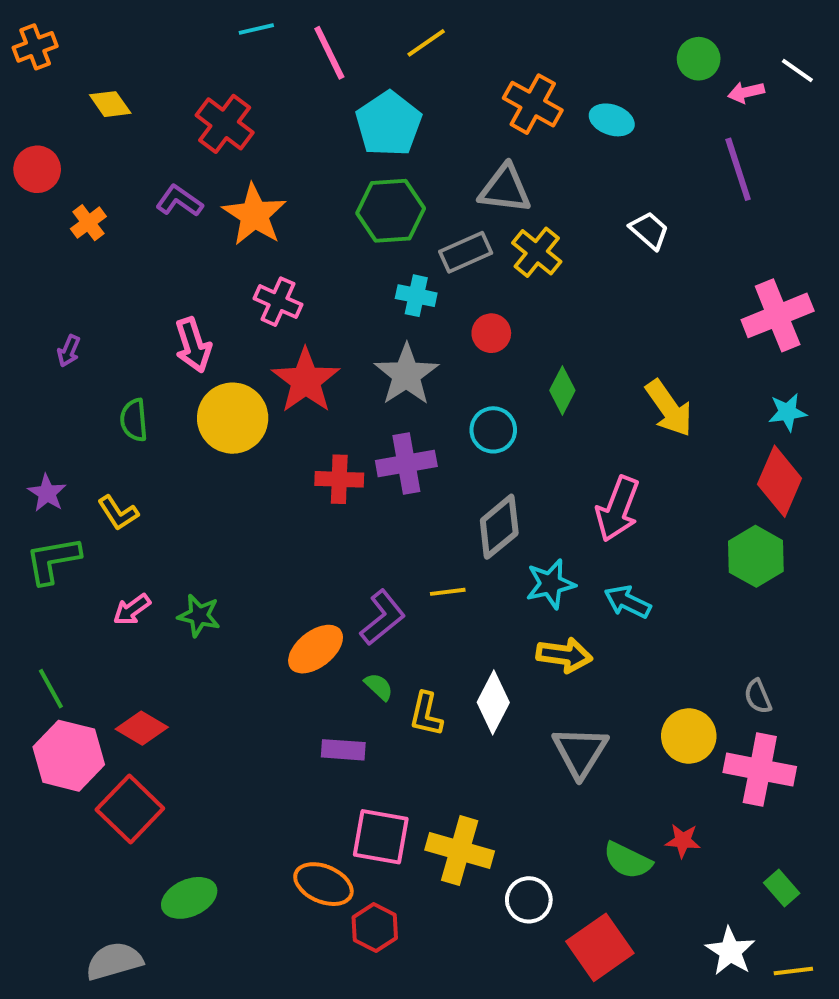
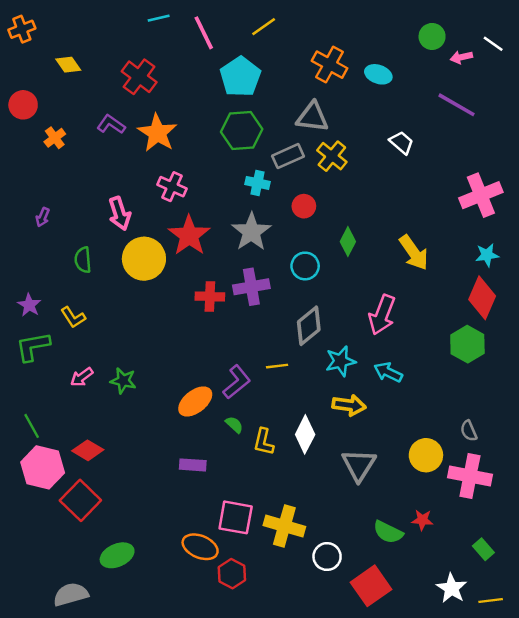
purple line: (738, 169) -> (456, 105), turned -42
purple rectangle: (343, 750) -> (193, 465), moved

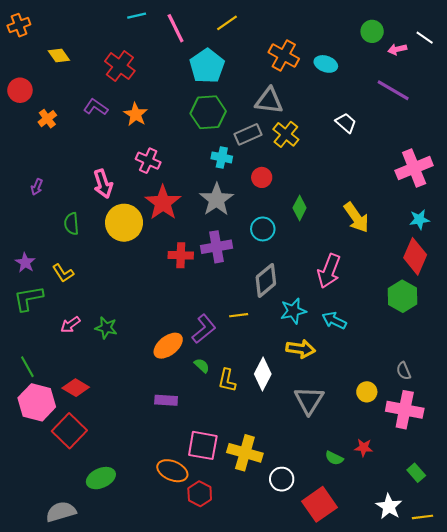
orange star: (157, 133) -> (136, 114), size x0.7
yellow circle: (426, 455) -> (367, 392), size x0.7
green semicircle: (388, 532) -> (334, 458), size x0.7

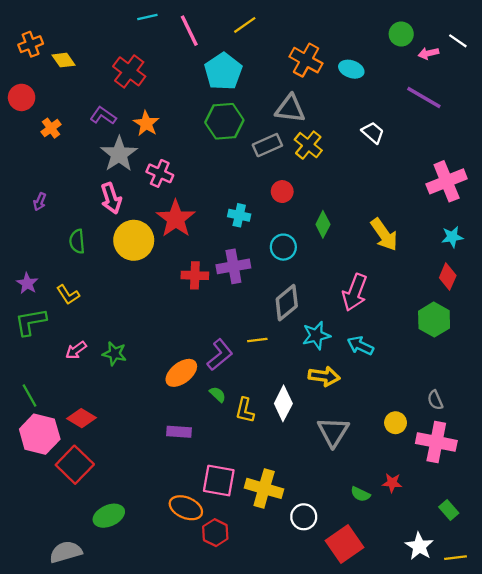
orange cross: (19, 25) -> (31, 44), moved
cyan cross: (222, 157) -> (239, 215), moved
gray star: (217, 200) -> (119, 154), moved
red diamond: (415, 256) -> (448, 277), size x0.7

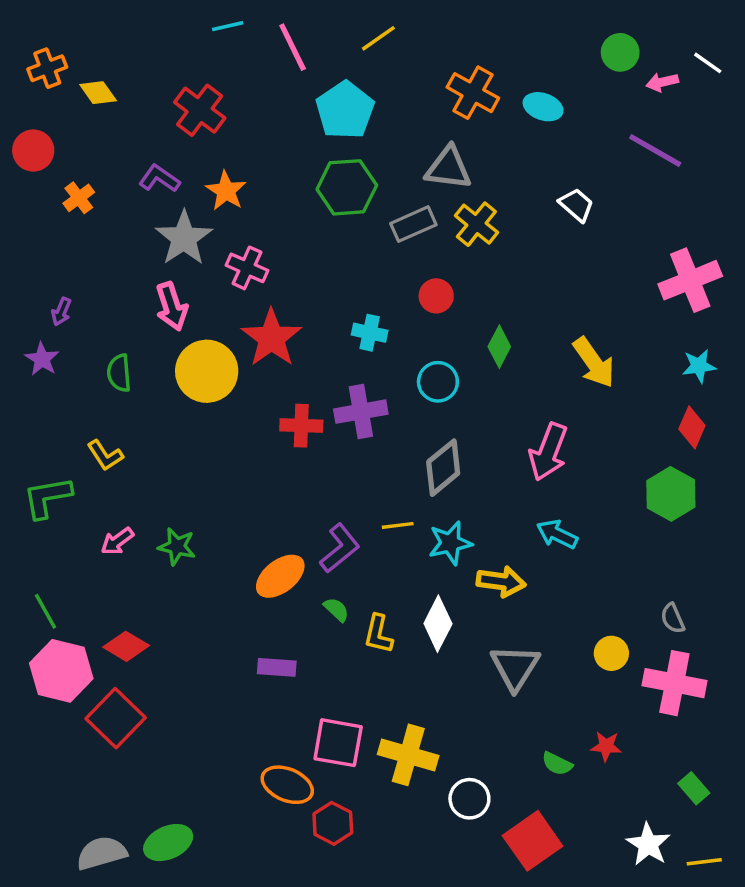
purple star: (27, 283) -> (42, 359), moved
cyan star: (316, 335) -> (450, 543), moved
green ellipse: (109, 516) -> (168, 843), moved

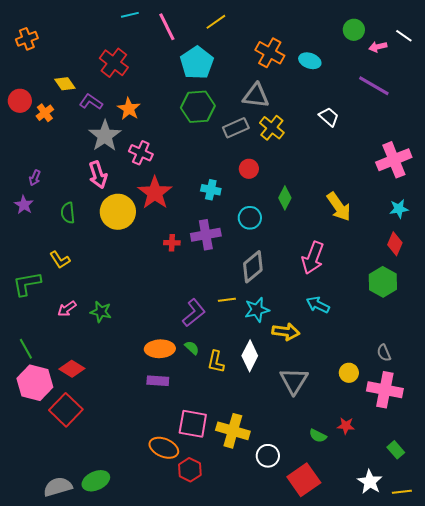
yellow diamond: (98, 93) -> (65, 84), moved
red circle: (33, 150) -> (20, 101), moved
red cross: (301, 426) -> (172, 243), size x0.7
orange ellipse: (280, 576) -> (160, 349), moved, turned 36

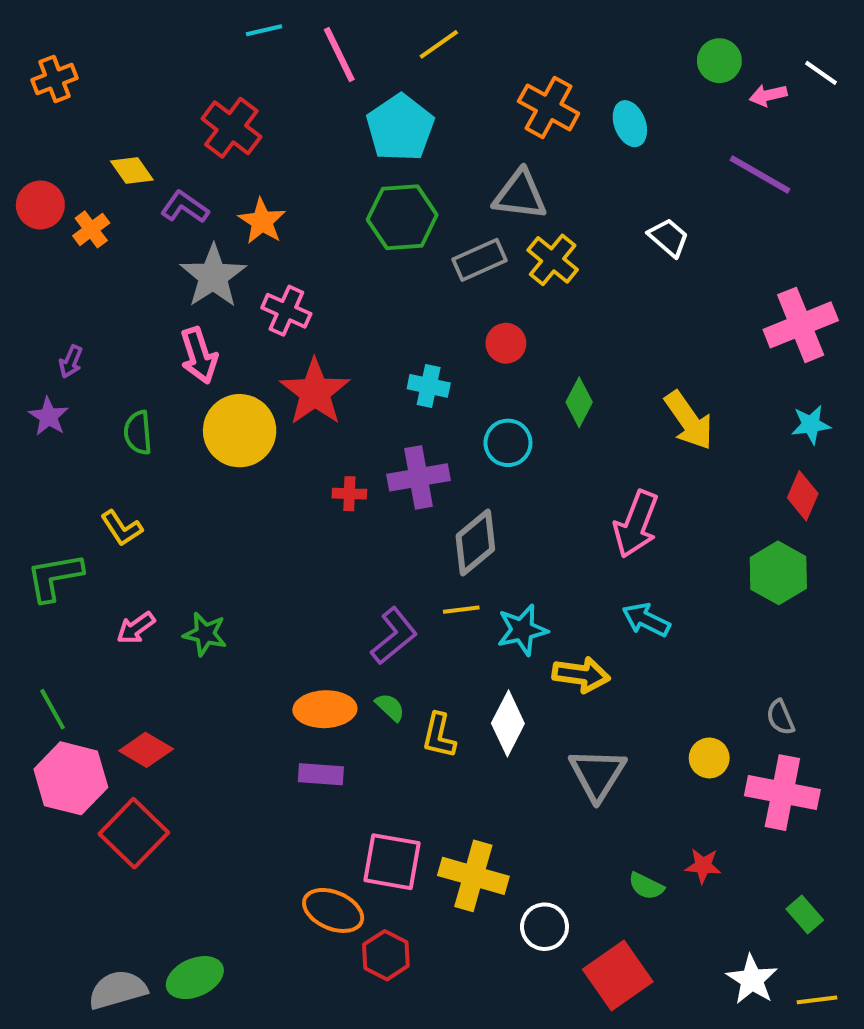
cyan ellipse: (310, 61) -> (630, 124), turned 50
gray diamond: (253, 267) -> (475, 542), moved

